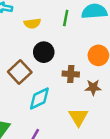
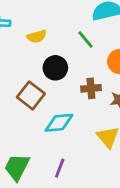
green line: (66, 18) -> (85, 39), moved, turned -42
cyan diamond: (39, 98) -> (59, 123), turned 30

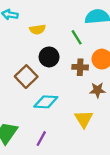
brown cross: (91, 88) -> (80, 67), moved

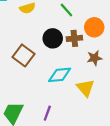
black circle: (49, 57) -> (53, 38), moved
cyan diamond: (46, 102) -> (60, 75), moved

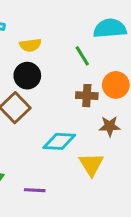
black circle: (53, 38) -> (27, 76), moved
purple line: (47, 113) -> (35, 190), turned 64

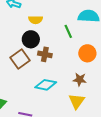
brown cross: (87, 96) -> (45, 54), moved
yellow triangle: (91, 164) -> (77, 101), moved

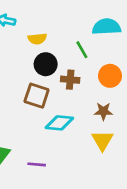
black circle: (31, 39) -> (46, 64), moved
brown cross: (45, 54) -> (70, 80), moved
brown square: (20, 59) -> (37, 96), moved, turned -30

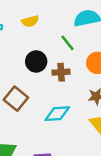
yellow semicircle: (37, 39) -> (30, 21), moved
brown square: (37, 96) -> (16, 99), moved, turned 30

